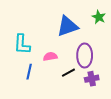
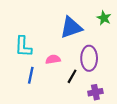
black line: (68, 73) -> (72, 76), turned -32
purple cross: (92, 79) -> (95, 92), moved

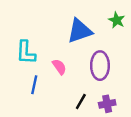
pink semicircle: (53, 59) -> (59, 67), turned 64
black line: (72, 76) -> (81, 101), moved

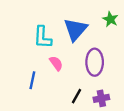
blue triangle: (80, 31) -> (75, 29), turned -30
cyan L-shape: (26, 52) -> (43, 37), moved

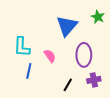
cyan L-shape: (43, 37) -> (22, 47), moved
purple cross: (101, 98) -> (94, 80), moved

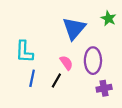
pink semicircle: (50, 56) -> (66, 63), moved
black line: (68, 85) -> (56, 80), moved

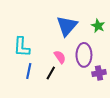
green star: (108, 18) -> (98, 26), moved
purple cross: (104, 88) -> (99, 73), moved

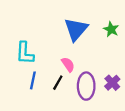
purple ellipse: (84, 55) -> (86, 86), moved
purple cross: (99, 73) -> (112, 83), turned -32

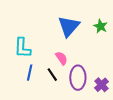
black line: (58, 83) -> (52, 75), turned -64
purple cross: (112, 83) -> (102, 85), moved

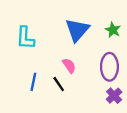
cyan L-shape: (22, 48) -> (25, 38), moved
purple ellipse: (78, 78) -> (109, 67), moved

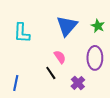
blue line: (33, 82) -> (16, 83), moved
purple cross: (114, 96) -> (78, 83), moved

